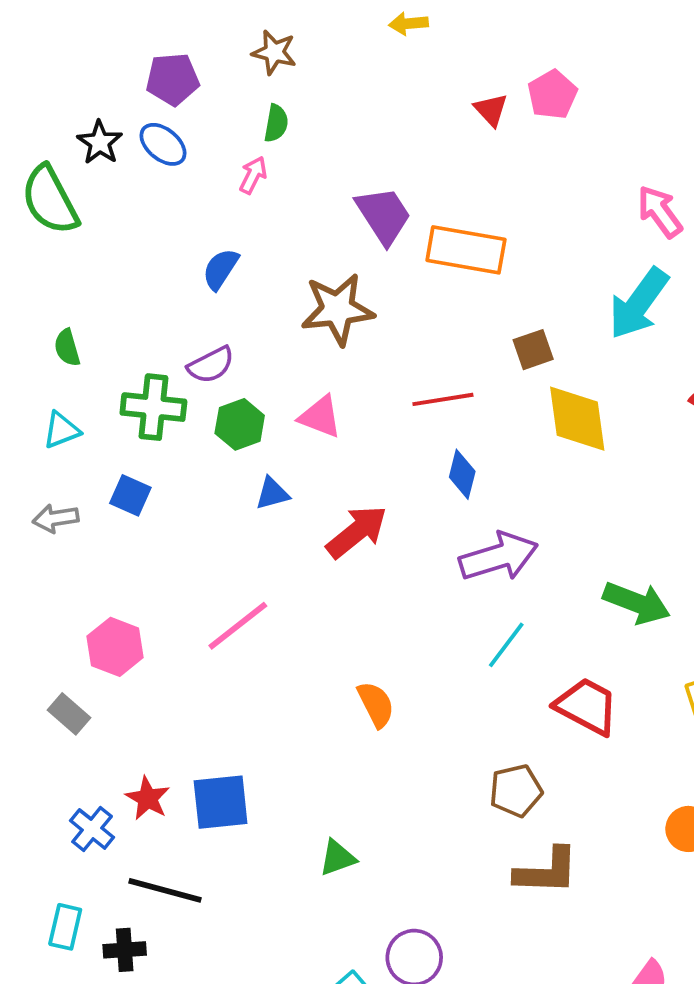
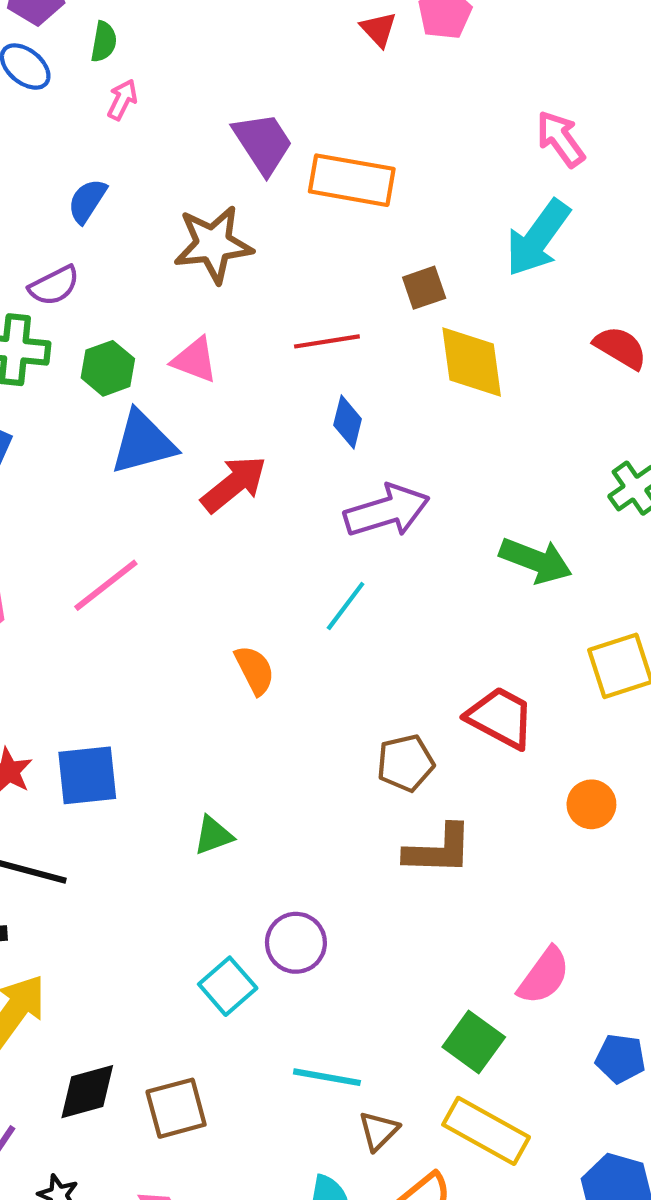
green semicircle: (276, 123) -> (104, 42), moved
purple semicircle: (211, 365) -> (54, 286), moved
blue triangle: (272, 493) -> (143, 443), size x1.8
cyan line: (506, 645) -> (346, 606), moved
red trapezoid: (587, 706) -> (501, 718), moved

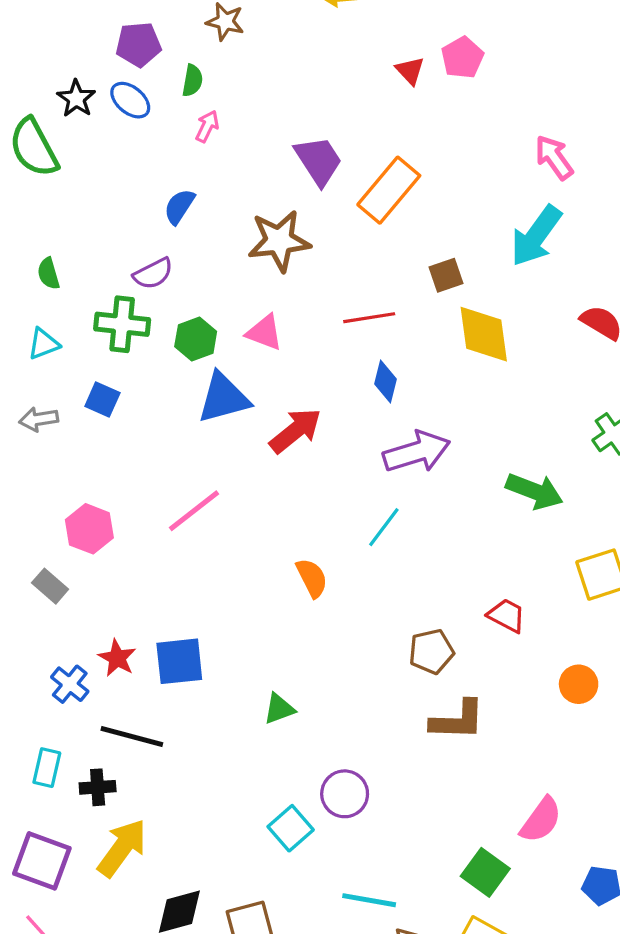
orange rectangle: (352, 180) -> (389, 190), turned -60
red trapezoid: (501, 718) -> (507, 615), size x0.7

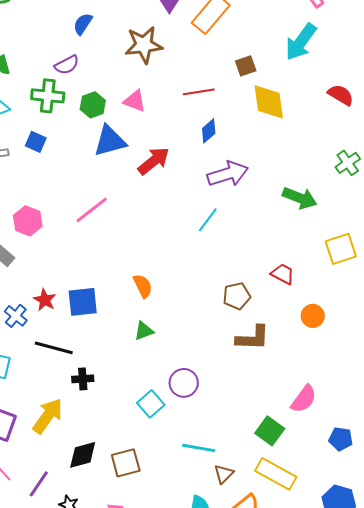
blue diamond: (386, 382) -> (209, 131), turned 35
orange semicircle: (312, 578) -> (143, 286), moved
orange circle: (579, 684) -> (313, 316), moved
black cross: (98, 787) -> (83, 379), moved

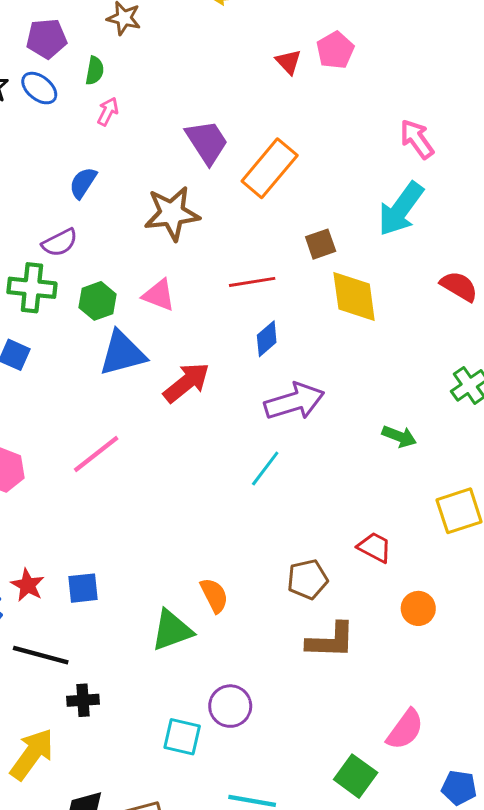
green arrow: (300, 198) -> (399, 436), size x0.7
orange semicircle: (143, 286) -> (214, 595), moved
blue square: (83, 302) -> (83, 588), size x0.7
green triangle: (144, 331) -> (172, 630), size x1.5
cyan square: (151, 404) -> (182, 737), turned -36

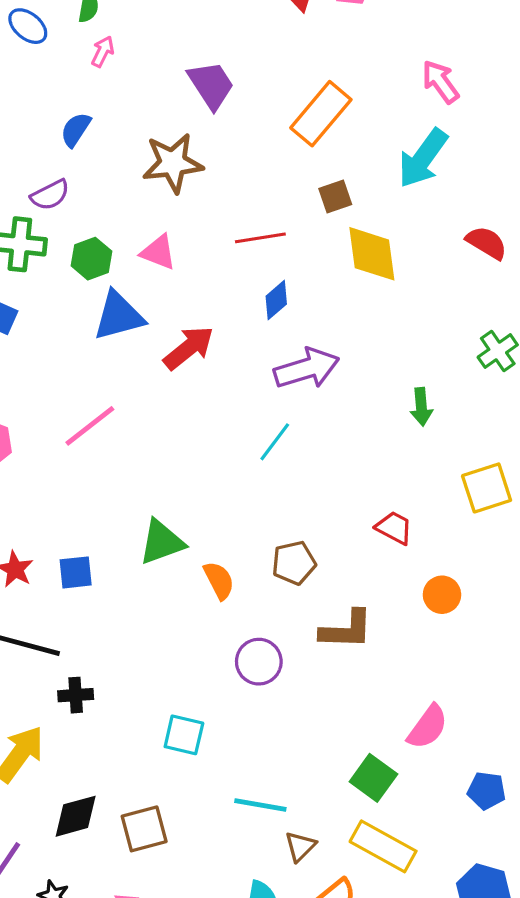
orange rectangle: (270, 168) -> (321, 114), moved
green arrow: (399, 436) -> (421, 407), turned 64
brown pentagon: (307, 579) -> (294, 563), moved
green triangle: (172, 630) -> (162, 542), moved
purple circle: (230, 706) -> (259, 662), moved

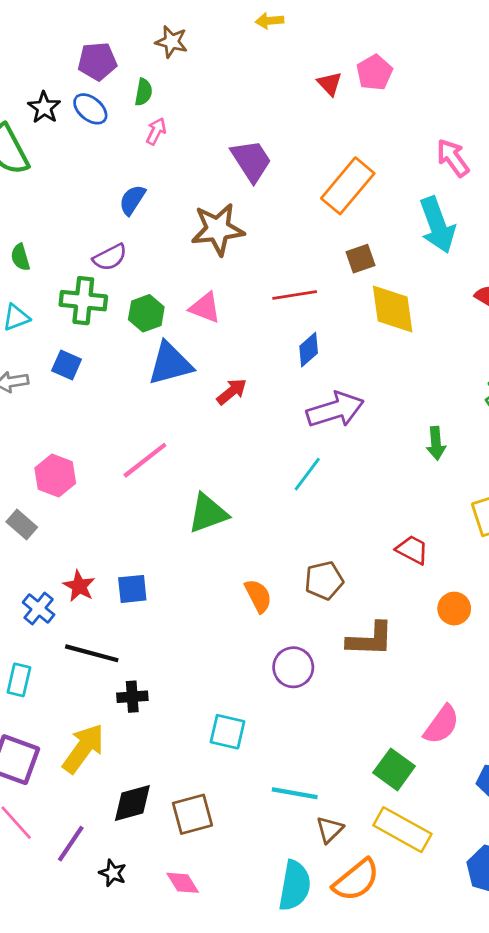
cyan arrow: (423, 158) -> (437, 225), turned -56
red arrow: (189, 348) -> (232, 392), size x0.7
green triangle: (162, 542) -> (208, 513), moved

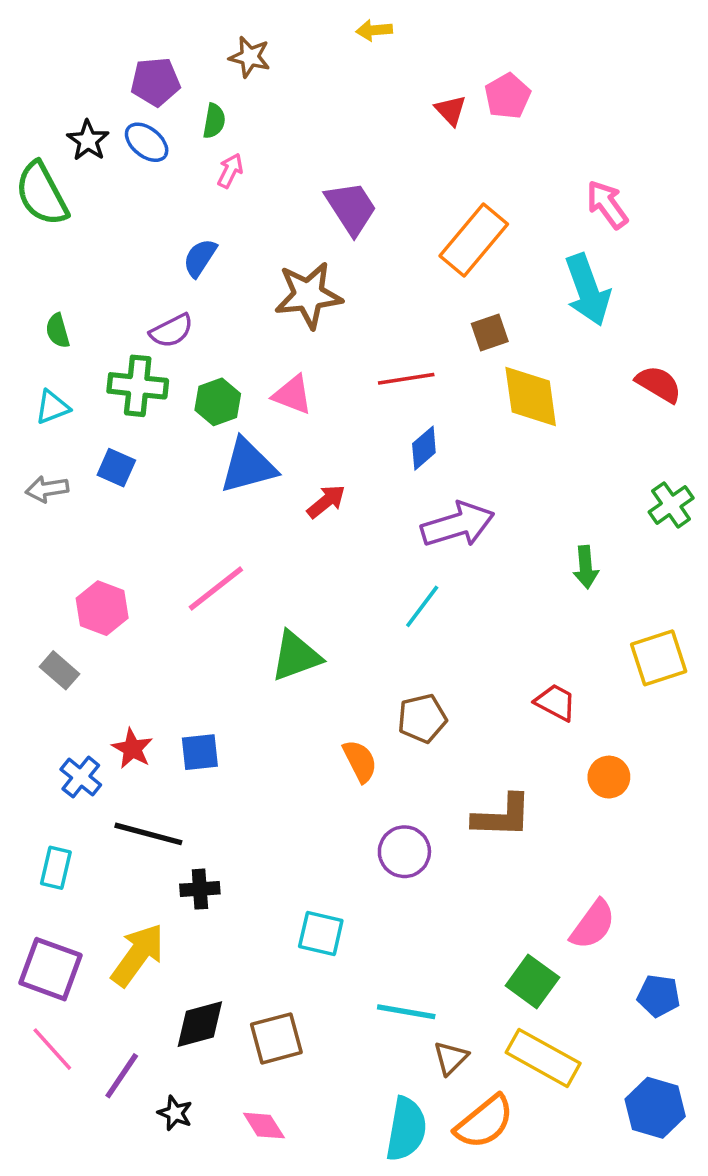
brown pentagon: (324, 581) -> (422, 718), moved

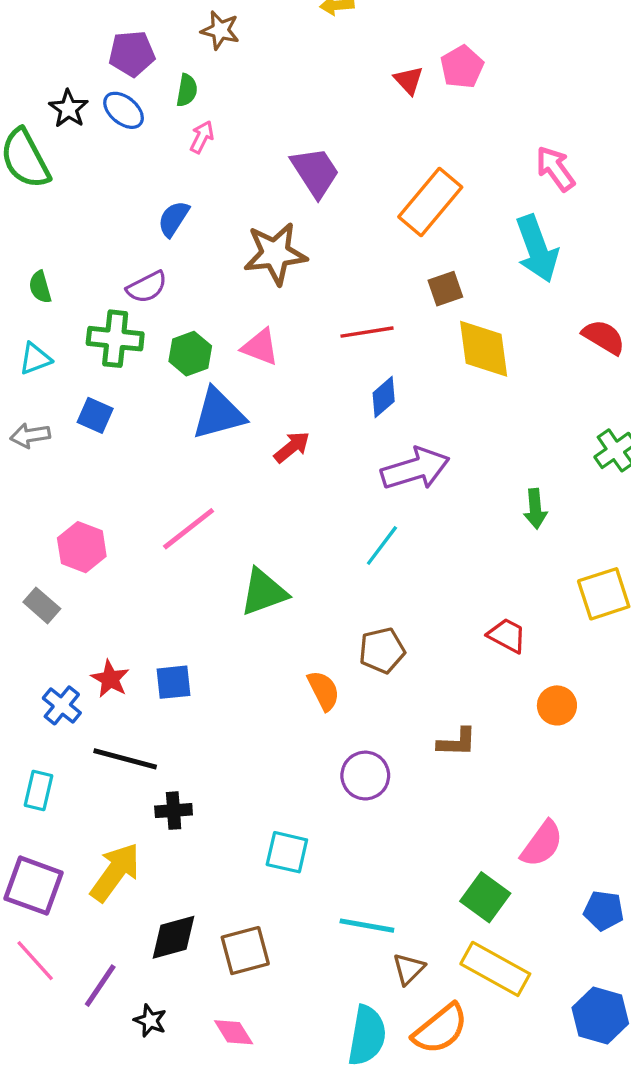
brown L-shape: (502, 816) -> (457, 742), size x0.7

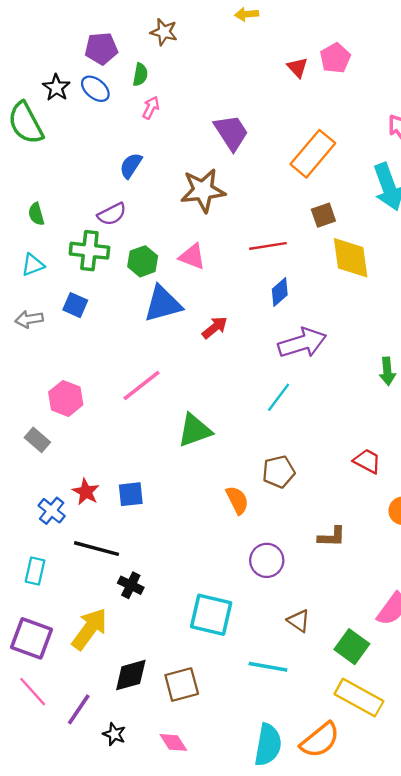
black cross: (174, 811) -> (131, 585), turned 30
cyan square: (287, 852) -> (211, 615), size x1.4
brown triangle: (409, 969) -> (299, 621), moved, turned -40

